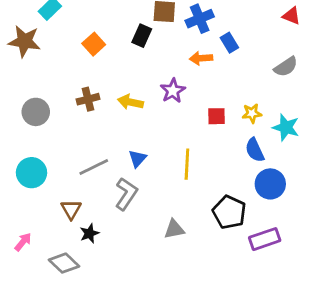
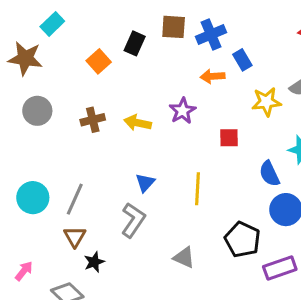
black rectangle: (142, 36) -> (135, 43), moved
gray circle: (36, 112) -> (37, 111), moved
yellow star: (252, 113) -> (266, 102), moved, size x1.4
gray line: (94, 167) -> (75, 199), moved, turned -40
gray triangle: (174, 229) -> (184, 258), turned 35

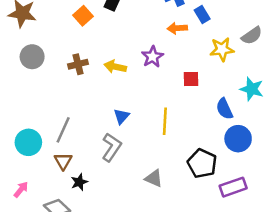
cyan circle: (33, 198) -> (28, 142), moved

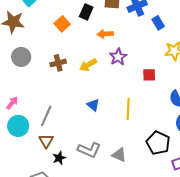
orange arrow: (177, 28) -> (105, 34), moved
yellow arrow: (115, 67) -> (88, 65), turned -42
blue triangle: (121, 116) -> (93, 105), turned -32
gray L-shape: (112, 147) -> (89, 150), moved, turned 80
pink arrow: (21, 190) -> (12, 103), moved

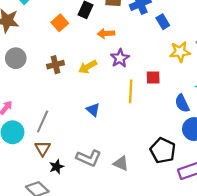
yellow line: (128, 109) -> (131, 91), moved

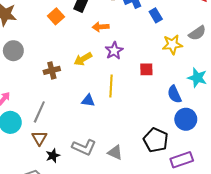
brown cross: (55, 65) -> (52, 70), moved
yellow line: (131, 91) -> (111, 86), moved
blue triangle: (93, 110) -> (88, 101), turned -32

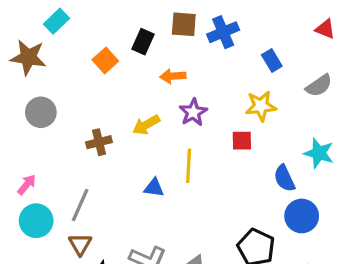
blue rectangle: (156, 15) -> (272, 60), moved
yellow star: (172, 44) -> (261, 106), moved

